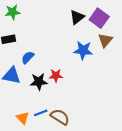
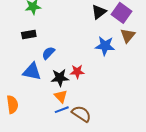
orange triangle: (23, 118) -> (61, 96), moved

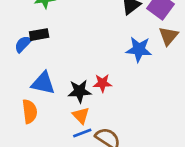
blue semicircle: (48, 53) -> (23, 44), moved
orange semicircle: (12, 104) -> (30, 111), moved

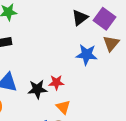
orange triangle: (81, 115) -> (63, 107), moved

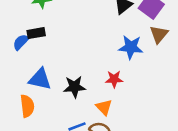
red star: (56, 82) -> (114, 79), moved

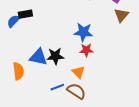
blue star: (131, 47) -> (83, 32), moved
blue triangle: (40, 79) -> (38, 57), moved

